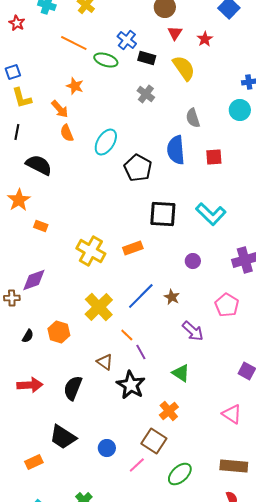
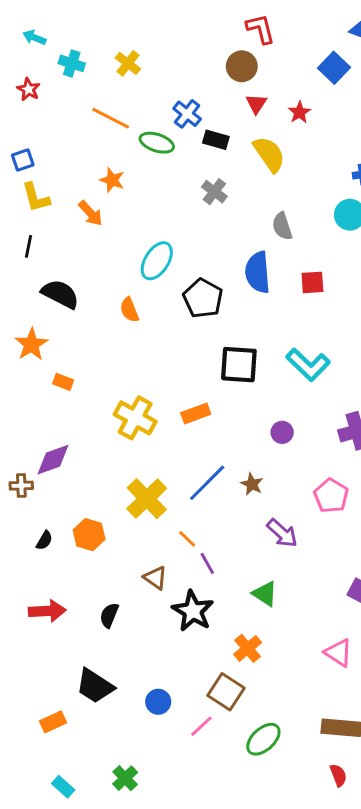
orange semicircle: (67, 133) -> (129, 310), moved
black semicircle: (73, 388) -> (109, 615), size x0.7

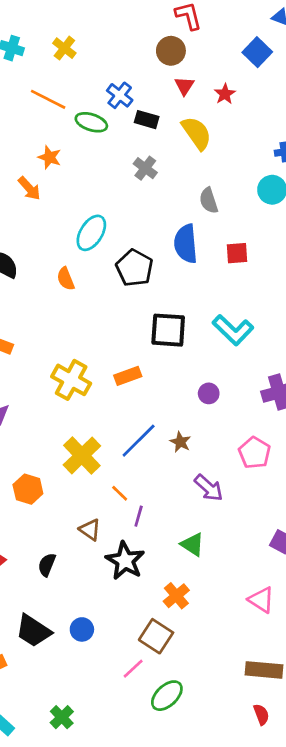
purple line: (207, 563) -> (139, 516), turned 45
blue circle: (158, 702) -> (82, 629), moved
green ellipse: (263, 739) -> (167, 696), moved

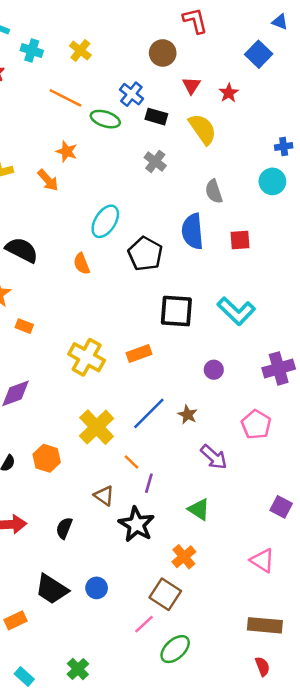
brown circle: (171, 51) -> (163, 53), moved

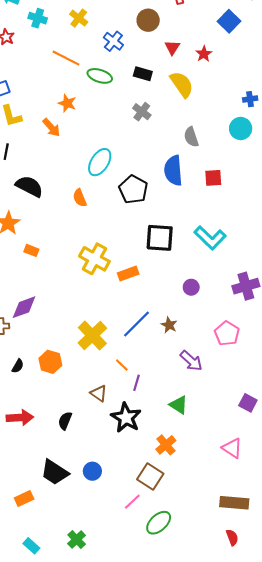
blue cross: (131, 94) -> (113, 41), moved
yellow cross: (87, 357) -> (94, 259), moved

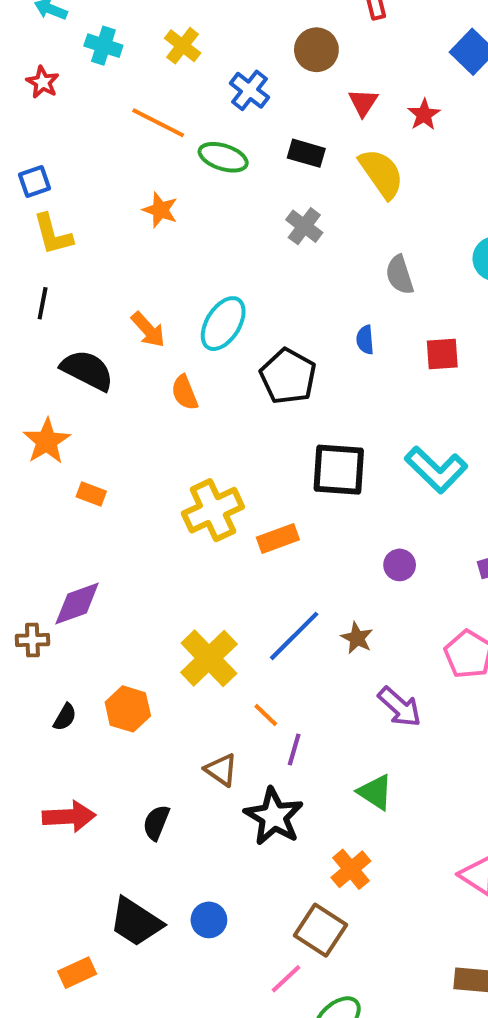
orange arrow: (51, 127) -> (148, 330), moved
blue semicircle: (173, 171) -> (365, 340), size x0.5
yellow cross: (94, 259) -> (213, 510), turned 36

